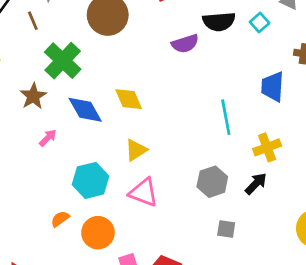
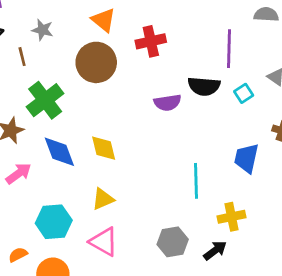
pink arrow: (48, 138) -> (19, 173), size x1.4

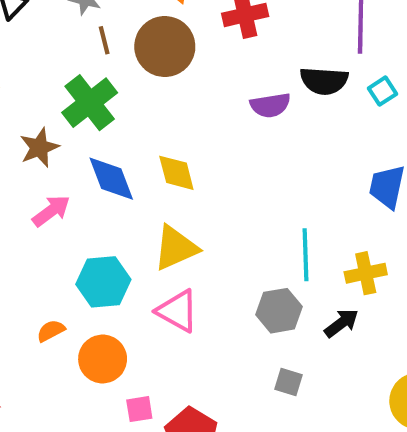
brown line: (22, 57) -> (104, 40), moved
cyan line: (196, 181) -> (305, 255), moved
yellow triangle: (103, 199) -> (176, 248), size x1.4

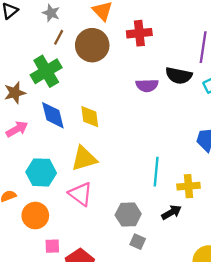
brown line: (104, 40) -> (59, 37), turned 35
gray hexagon: (279, 311) -> (128, 215), moved

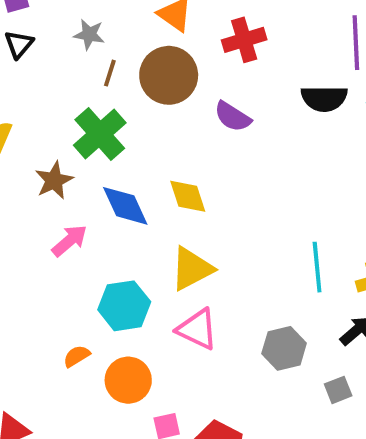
purple semicircle: (147, 85) -> (233, 117), moved, turned 45
gray square: (138, 242) -> (338, 390), moved, turned -35

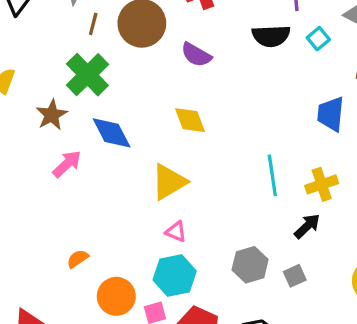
yellow diamond: (188, 196) -> (190, 120), moved
cyan hexagon: (124, 306) -> (175, 276), moved
pink triangle: (197, 329) -> (176, 232), size x0.6
gray hexagon: (284, 348) -> (250, 265), moved
orange circle: (128, 380) -> (116, 296), moved

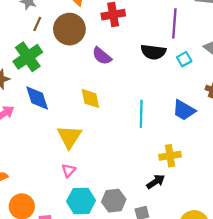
blue trapezoid: (331, 114) -> (184, 110), turned -75
cyan line: (272, 175) -> (141, 114), moved
yellow triangle: (169, 182) -> (69, 137), turned -36
pink triangle: (176, 232) -> (69, 170), turned 40
cyan hexagon: (175, 276) -> (81, 201), moved

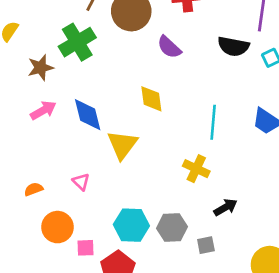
blue diamond: (37, 98) -> (88, 115), moved
yellow cross: (170, 156) -> (196, 169), moved, turned 30
pink triangle: (69, 170) -> (81, 182), moved, turned -32

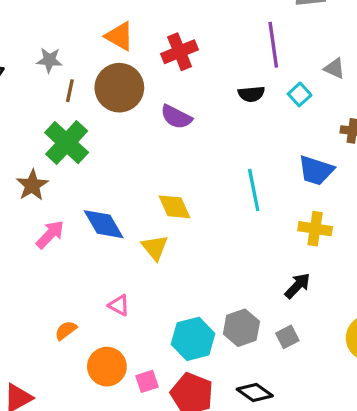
black semicircle: (233, 46) -> (251, 94), size x0.7
yellow diamond: (151, 99) -> (174, 207), moved
yellow triangle: (122, 145) -> (155, 248), size x0.7
yellow cross: (196, 169) -> (315, 229), moved

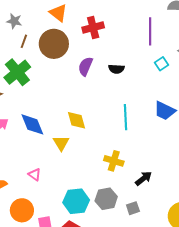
black semicircle: (251, 94) -> (116, 69), moved
purple semicircle: (176, 117) -> (85, 66), turned 78
yellow cross: (315, 229) -> (114, 161), moved

